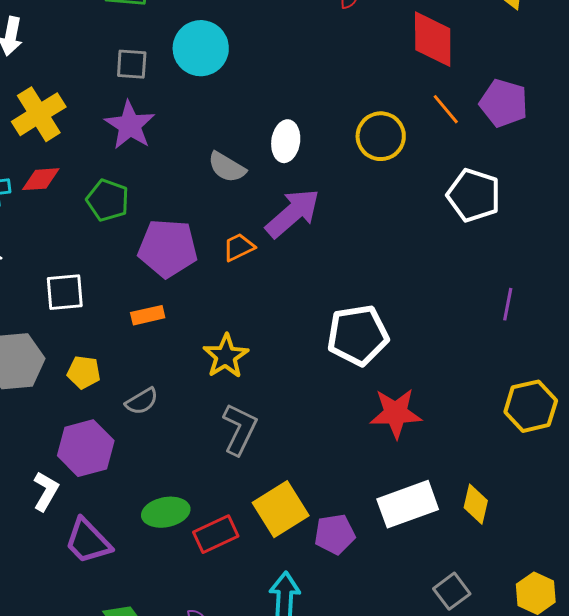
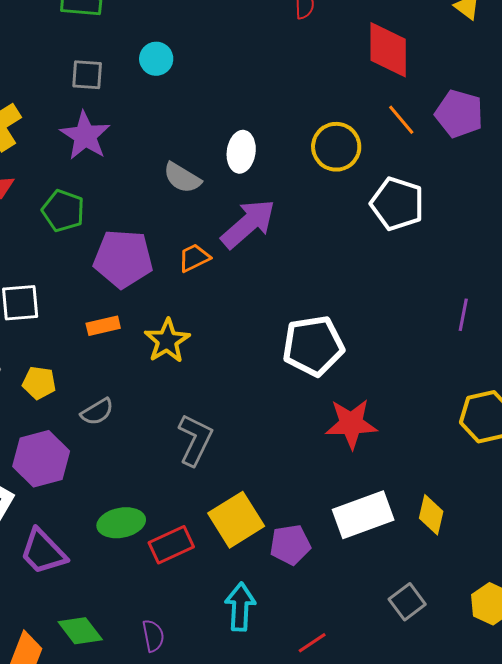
cyan circle: (201, 48) -> (156, 59), size x0.6
white pentagon: (474, 195) -> (397, 204), moved
yellow star: (226, 356) -> (167, 341), moved

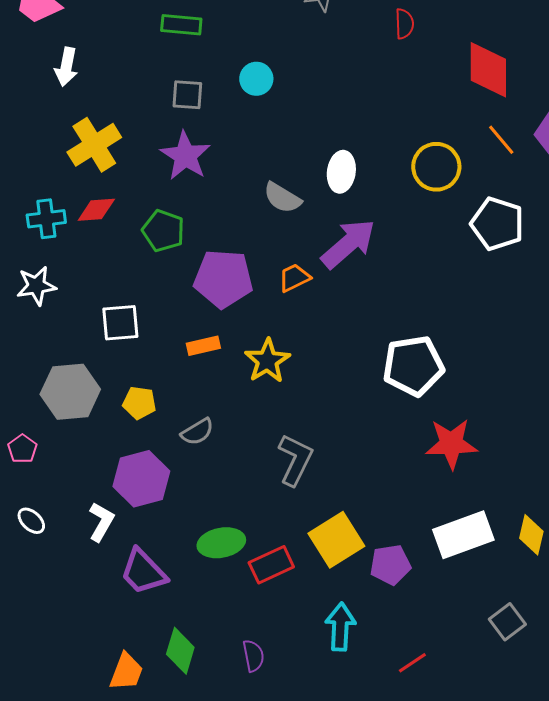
green diamond: (80, 631) -> (180, 651), turned 54

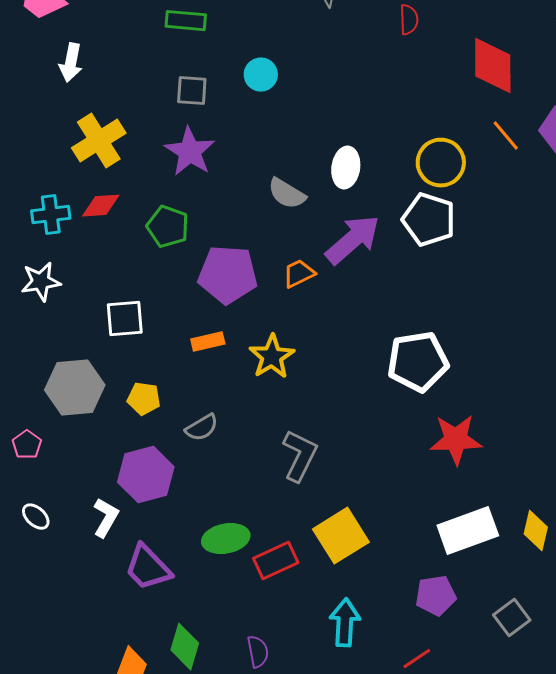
white pentagon: (497, 224) -> (429, 220), moved
purple pentagon: (390, 565) -> (436, 596), moved

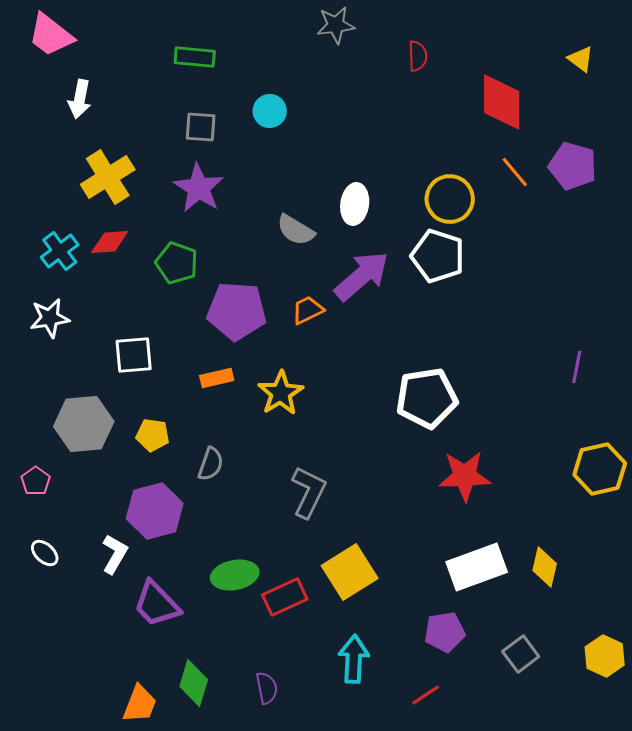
cyan cross: (51, 215) -> (60, 251), turned -30
gray semicircle: (202, 428) -> (211, 464), turned -40

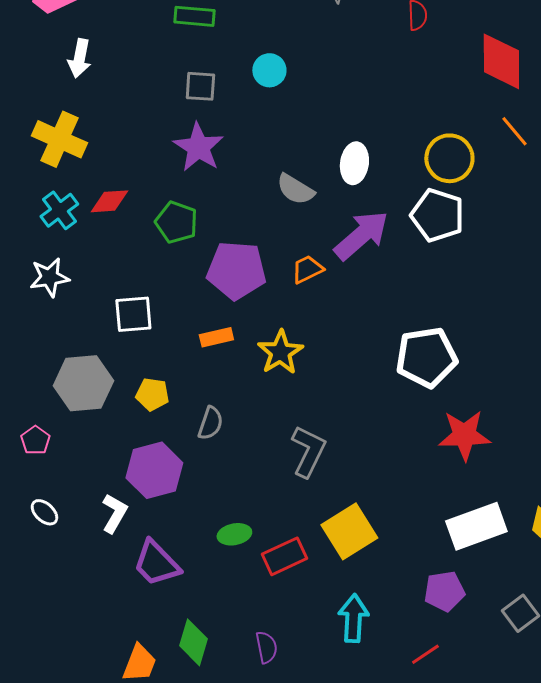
yellow cross: (108, 177) -> (59, 139), moved, turned -34
green ellipse: (235, 575) -> (234, 534), size x0.7

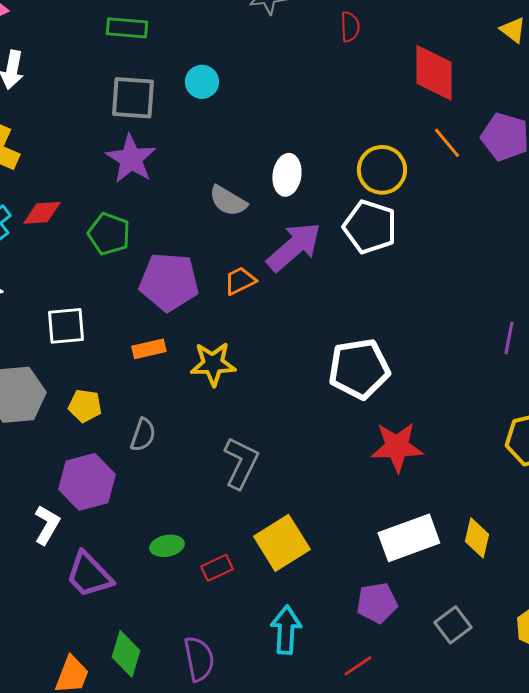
gray square: (200, 86) -> (133, 98), size x1.4
yellow star: (280, 352) -> (213, 364), turned 30
red rectangle: (284, 556) -> (217, 568), size x0.7
purple semicircle: (266, 647) -> (199, 659), size x1.4

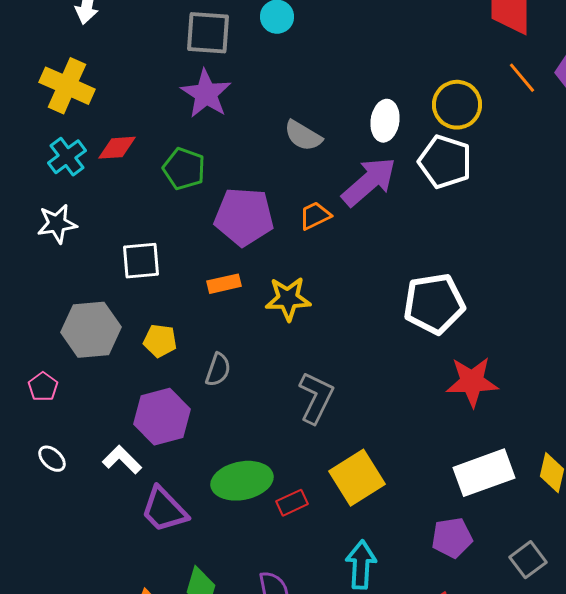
white ellipse: (287, 175) -> (385, 121), moved
white L-shape: (47, 525) -> (122, 460), turned -75
green ellipse: (167, 546) -> (242, 481), size x1.8

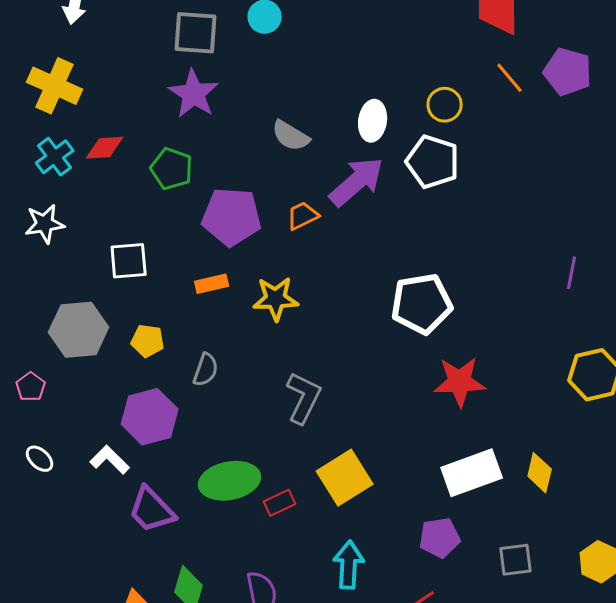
yellow circle: (457, 105) -> (445, 105), size x0.7
gray square: (528, 560) -> (516, 560), turned 30

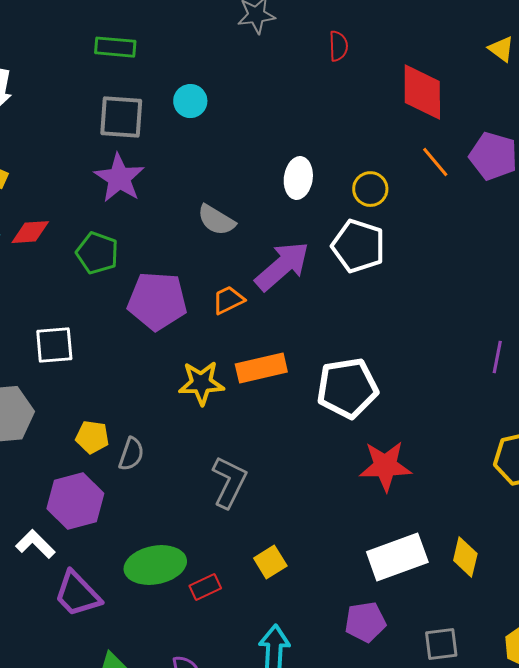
white ellipse: (373, 121) -> (298, 178), moved
orange rectangle: (212, 284) -> (261, 368), moved, size x1.5
yellow pentagon: (148, 341) -> (92, 437), moved
yellow square: (345, 478) -> (270, 562), size x0.6

